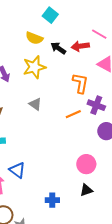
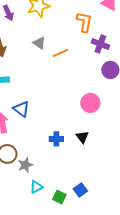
orange line: (73, 114) -> (60, 53), moved
black triangle: (86, 190) -> (82, 137), moved, turned -48

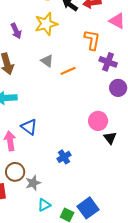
black triangle: (82, 137) -> (110, 138), moved
blue cross: (56, 139) -> (64, 157), turned -32
blue square: (80, 190) -> (88, 208), size x1.5

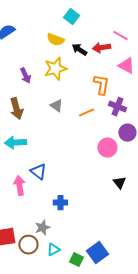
orange line: (68, 71) -> (86, 113), moved
pink circle: (98, 121) -> (107, 148), moved
blue cross: (64, 157) -> (60, 203), moved, turned 32
brown circle: (15, 172) -> (28, 245), moved

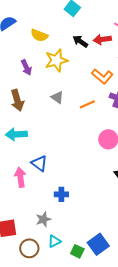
yellow semicircle: (55, 40) -> (39, 35), moved
orange L-shape: (101, 85) -> (102, 76), turned 120
brown circle: (28, 245) -> (29, 248), moved

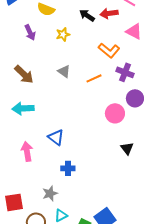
yellow star: (56, 60) -> (63, 34), size x0.6
purple arrow: (26, 67) -> (30, 32), moved
brown arrow: (17, 100) -> (24, 74), turned -30
blue triangle: (39, 163) -> (56, 137), moved

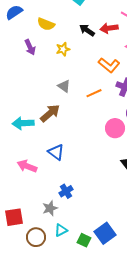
brown arrow: (24, 74) -> (50, 113), moved, turned -85
pink arrow: (27, 151) -> (27, 166), turned -60
blue cross: (68, 168) -> (66, 191), moved, turned -32

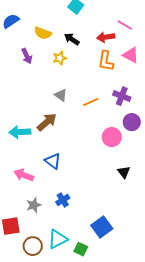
black arrow: (87, 30) -> (72, 39), moved
orange L-shape: (109, 65) -> (106, 61), moved, turned 60
gray star: (50, 208) -> (34, 205), moved
cyan triangle: (61, 230) -> (58, 239), size x1.5
blue square: (105, 233) -> (102, 227), moved

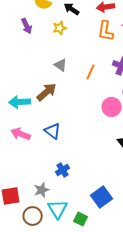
orange line: (91, 102) -> (91, 72), turned -42
pink arrow: (24, 175) -> (21, 134), moved
gray star: (34, 205) -> (42, 190), moved
cyan triangle: (58, 239) -> (58, 209), turned -35

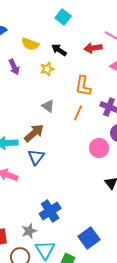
orange L-shape: (106, 31) -> (83, 86), moved
blue triangle: (53, 131) -> (36, 157), moved, turned 30
blue cross: (63, 170) -> (50, 211), size x1.5

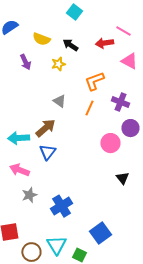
orange L-shape: (83, 86) -> (94, 81), turned 60
gray star: (29, 231) -> (29, 195), moved

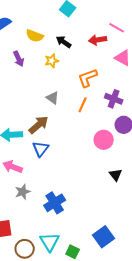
blue square: (100, 233) -> (104, 237), moved

